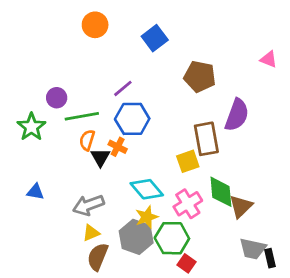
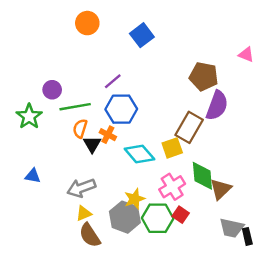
brown pentagon: (200, 77) -> (204, 76), moved
brown rectangle: (206, 139) -> (189, 127), turned 40
cyan diamond: (147, 189) -> (139, 154), moved
brown semicircle: (98, 257) -> (90, 235), turned -55
red square: (186, 263) -> (181, 215), moved

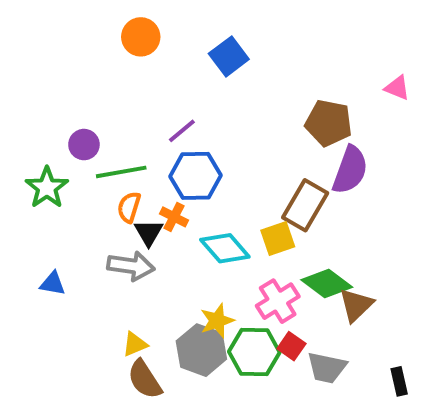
green diamond: (202, 176) -> (327, 283), turned -48
gray arrow: (81, 188) -> (131, 266), moved, turned -152
gray trapezoid: (232, 228) -> (327, 368), moved

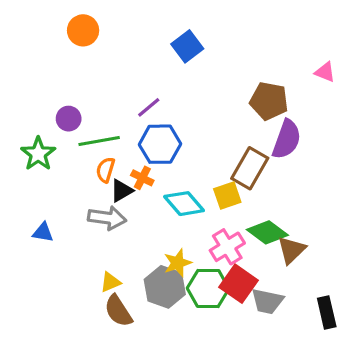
orange circle: (141, 37) -> (83, 30), moved
black triangle: (149, 233) -> (121, 191), turned 30
red square: (291, 346) -> (239, 284), size x1.6
black rectangle: (399, 381) -> (327, 313), size x1.4

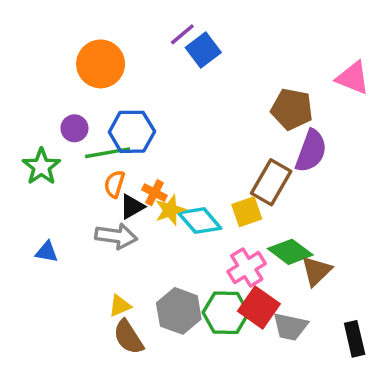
orange circle: (83, 30) -> (101, 64), moved, size x1.4
pink triangle: (325, 72) -> (353, 78), size x1.5
purple line: (149, 107) -> (182, 34), moved
blue hexagon: (160, 144) -> (132, 132), moved
yellow star: (178, 263) -> (170, 210), moved

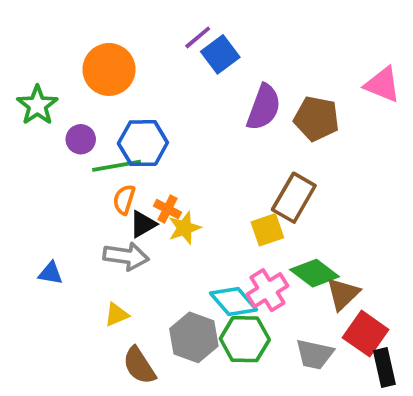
purple semicircle: (311, 151) -> (264, 107), moved
green star: (41, 167) -> (37, 105), moved
cyan diamond: (200, 221) -> (233, 301), moved
yellow triangle: (120, 306) -> (117, 315), moved
red square: (259, 308) -> (366, 334), moved

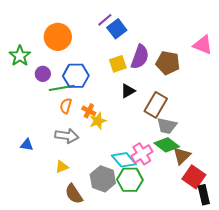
black triangle: (143, 224) -> (128, 91), moved
yellow square: (267, 230) -> (118, 64), moved
gray trapezoid: (315, 354) -> (167, 126), moved

